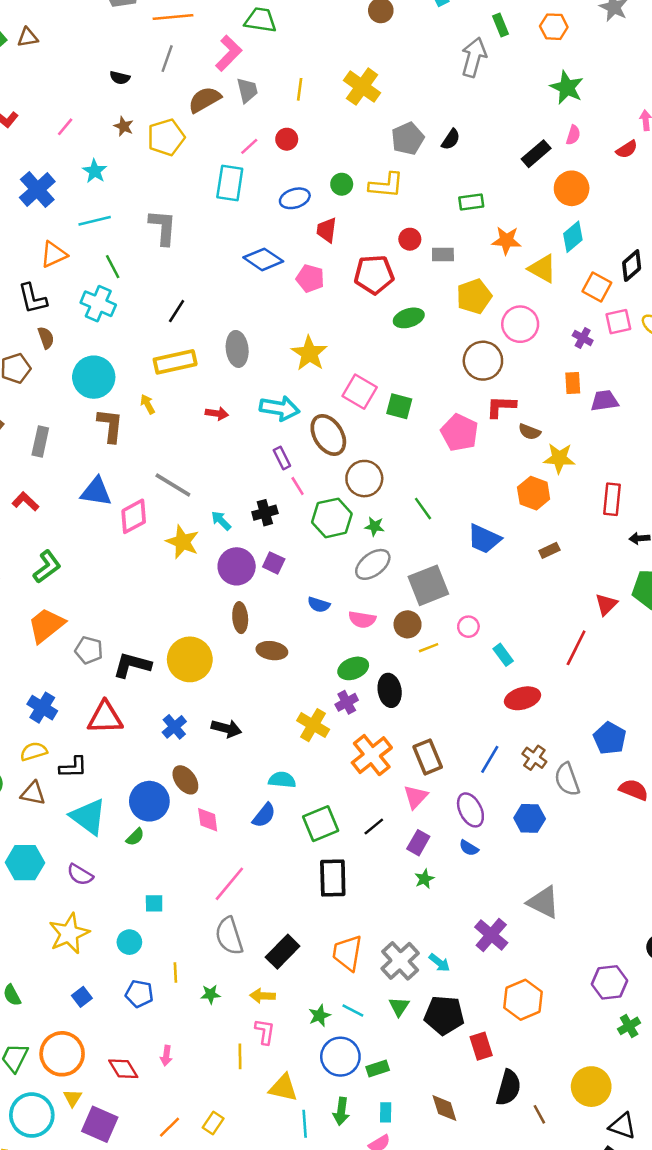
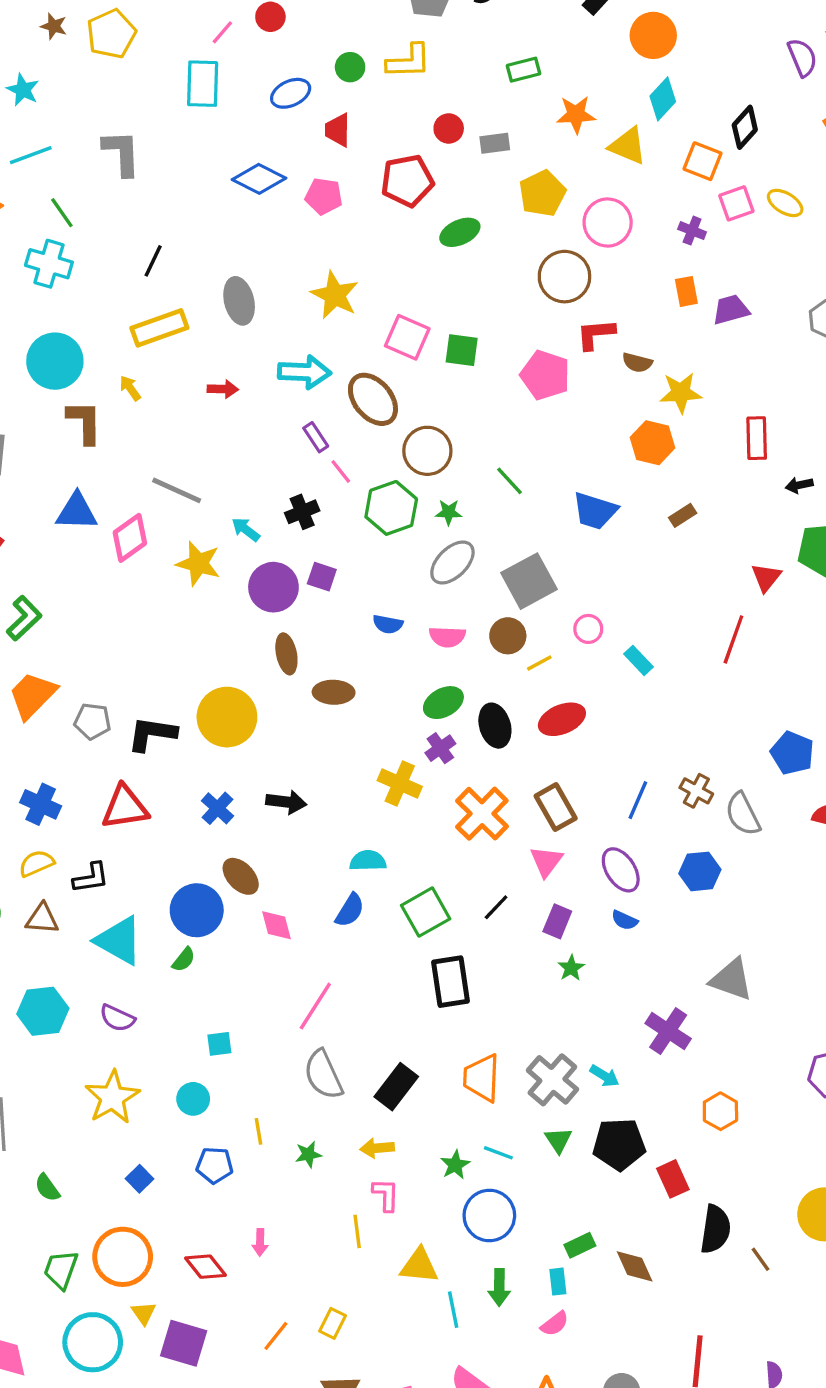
red ellipse: (523, 698) -> (562, 719), moved
orange hexagon: (523, 1000) -> (720, 1111), size x0.7
green rectangle: (378, 1068) -> (580, 1245), moved

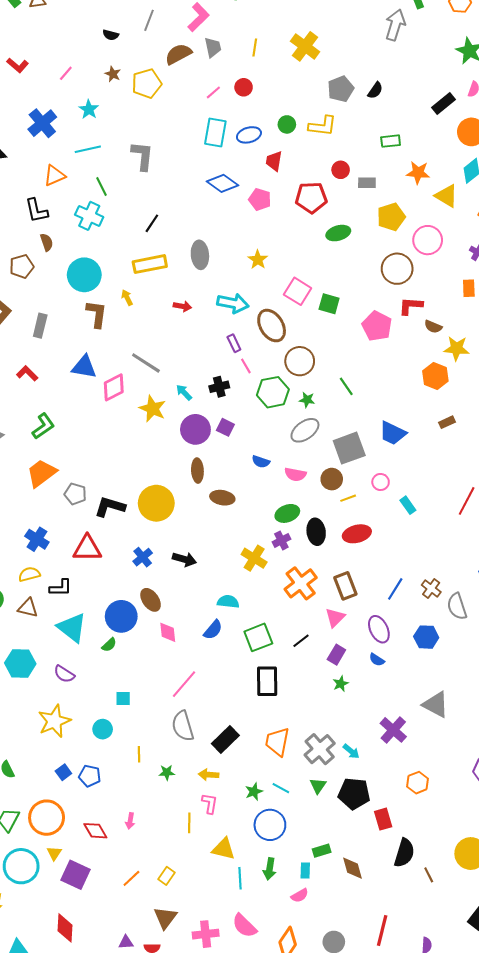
cyan rectangle: (203, 84) -> (215, 133), moved
yellow star: (335, 295) -> (258, 260), size x0.7
blue trapezoid: (595, 511) -> (393, 433), moved
blue pentagon: (215, 1165) -> (90, 776), moved

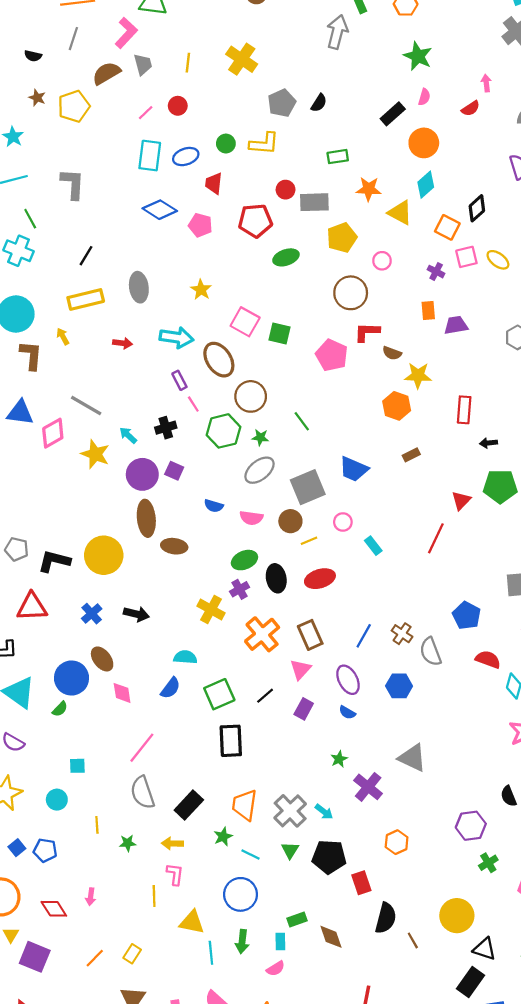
gray rectangle: (367, 183) -> (314, 202), size x1.5
pink circle: (428, 240) -> (382, 261), size x0.6
brown ellipse: (197, 471) -> (146, 518), size x1.4
green star: (341, 684) -> (339, 759), moved
green star: (254, 792) -> (223, 837), moved

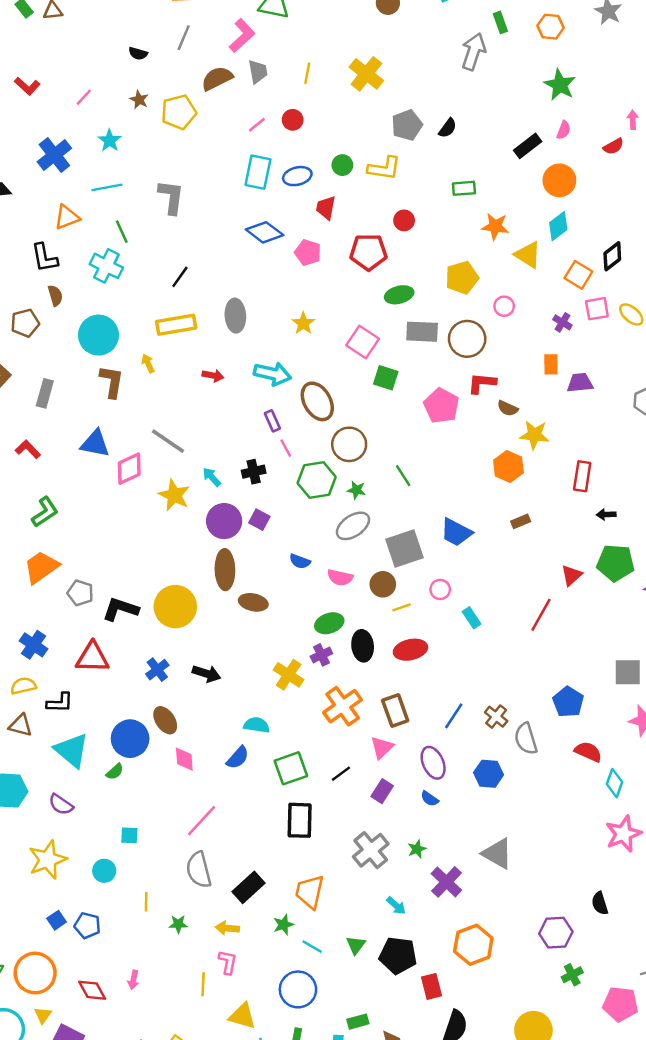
gray rectangle: (314, 202) -> (422, 332), moved
pink square: (245, 322) -> (363, 342), moved
gray cross: (290, 811) -> (371, 850), moved
orange hexagon: (397, 842) -> (473, 945), size x1.5

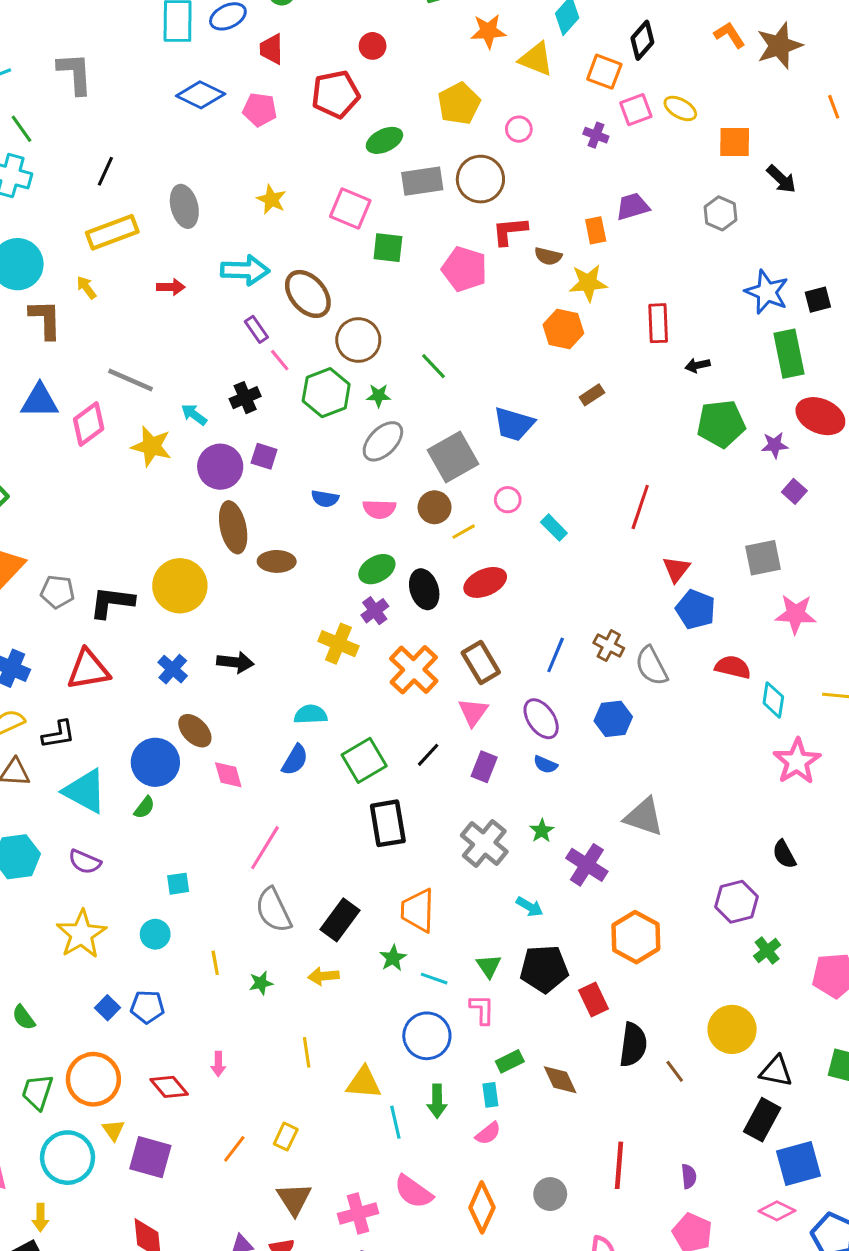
orange rectangle: (551, 364) -> (596, 230), moved
red triangle: (572, 575) -> (676, 569), moved
pink L-shape: (228, 962) -> (482, 1009), moved

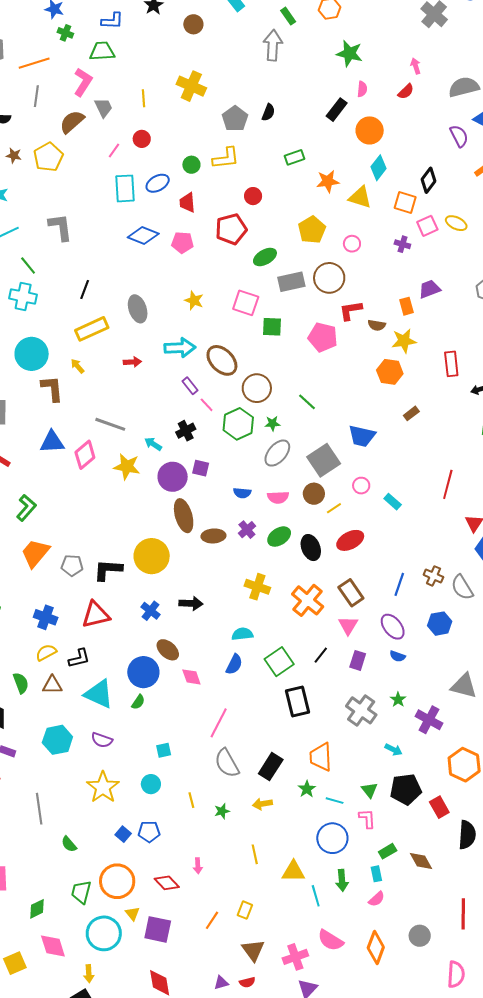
purple cross: (375, 611) -> (247, 530), moved

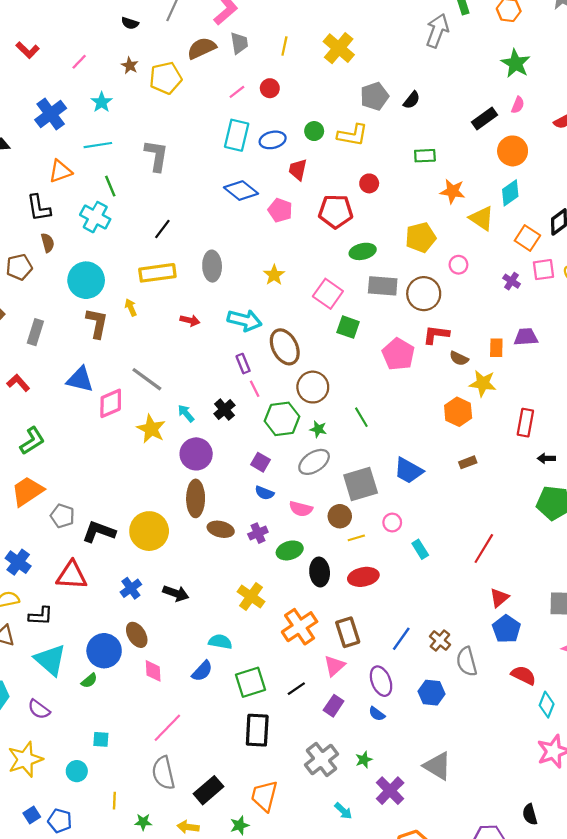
black cross: (186, 431) -> (224, 410), turned -30
purple square: (201, 468) -> (261, 462), moved

